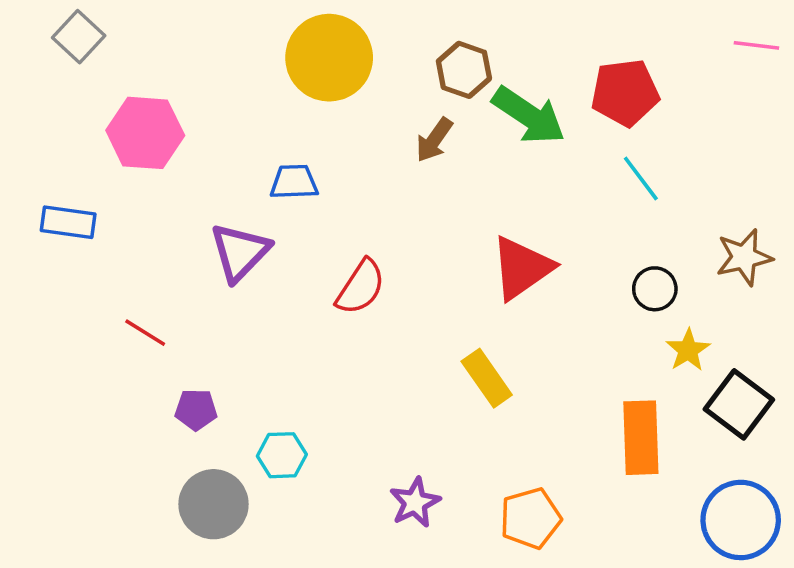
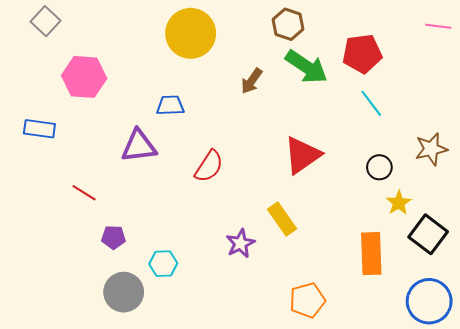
brown hexagon: (464, 70) -> (288, 24), moved
purple triangle: (240, 252) -> (139, 146), turned 39
purple star: (415, 502) -> (240, 243), moved

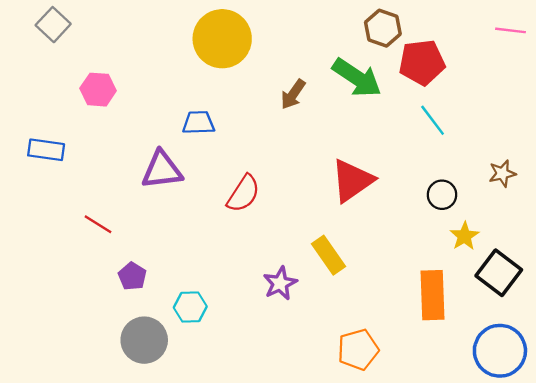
brown hexagon: (288, 24) -> (383, 28), moved
pink hexagon: (84, 77) -> (98, 90), size x0.7
brown star: (431, 149) -> (502, 173), size x0.7
purple pentagon: (114, 237) -> (132, 276), turned 30

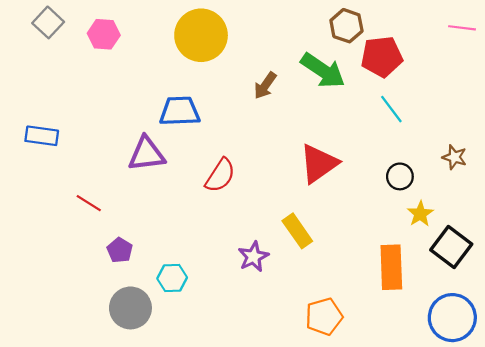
pink hexagon: (98, 90) -> (104, 34), moved
blue trapezoid: (199, 123) -> (180, 111), size x1.4
brown star: (502, 173) -> (454, 157), turned 30

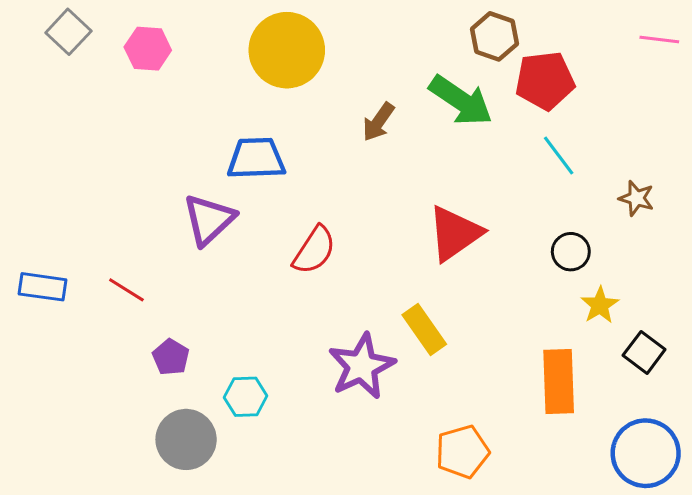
blue rectangle: (42, 136) -> (42, 287), moved
purple triangle: (146, 154) -> (209, 220), turned -36
brown star: (454, 157) -> (636, 198), moved
black square: (451, 247) -> (644, 352), size x0.7
purple star: (253, 257) -> (362, 366), size x1.5

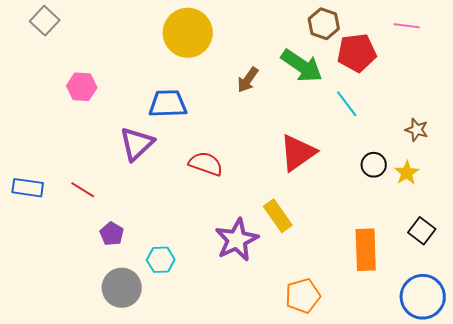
pink line: (659, 39) -> (407, 26), moved
pink hexagon: (148, 49) -> (82, 87), moved
cyan line: (559, 155) -> (347, 104), moved
red semicircle: (314, 250) -> (206, 164), turned -104
yellow star: (600, 305) -> (407, 173), moved

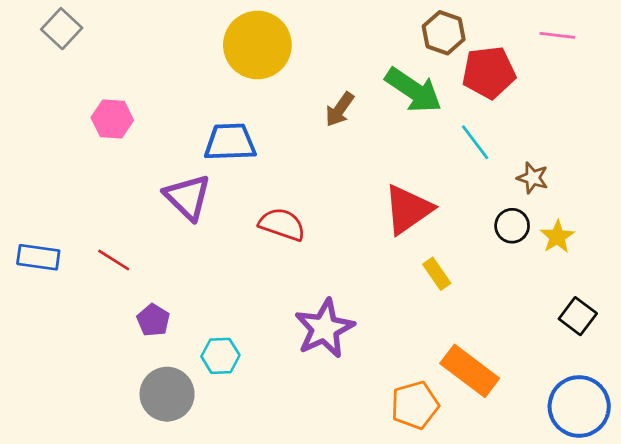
brown star: (417, 130) -> (533, 178), moved
purple triangle: (137, 144) -> (188, 197), turned -33
yellow rectangle: (278, 216) -> (437, 274), moved, size x0.7
orange rectangle: (366, 250) -> (470, 371), moved, turned -51

